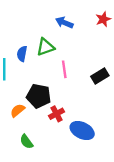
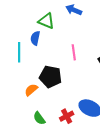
green triangle: (45, 47) -> (46, 21), moved, turned 42
red cross: (56, 114) -> (67, 116), moved

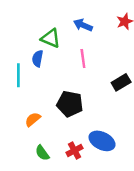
pink line: (74, 52) -> (83, 59), moved
black pentagon: (50, 77) -> (70, 104), moved

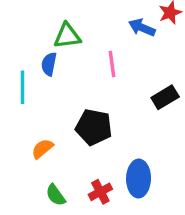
blue arrow: (83, 25) -> (142, 28), moved
green triangle: (51, 38) -> (67, 36), turned -30
blue ellipse: (102, 141) -> (139, 179), turned 65

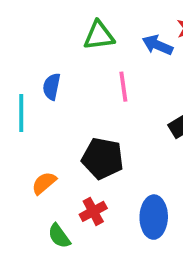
green triangle: (67, 36) -> (99, 36), moved
red cross: (100, 192) -> (93, 211), moved

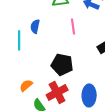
orange semicircle: (44, 183) -> (26, 85), moved
red cross: (93, 211) -> (57, 92), size x1.5

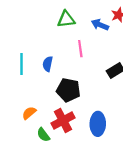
blue semicircle: (35, 26) -> (48, 64), moved

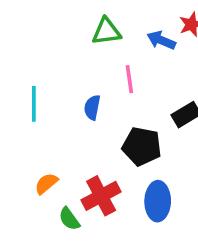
blue semicircle: (48, 64) -> (92, 107), moved
black pentagon: (68, 90) -> (142, 146), moved

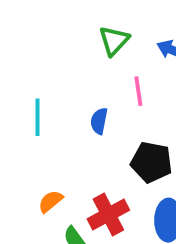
green triangle: (106, 31) -> (114, 41), turned -40

